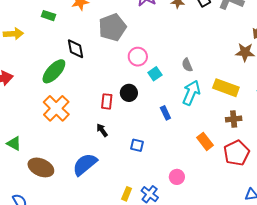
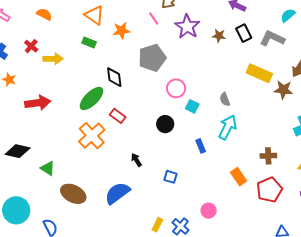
cyan square: (155, 74) -> (192, 106), turned -32
yellow rectangle: (226, 88) -> (259, 73), moved
red rectangle: (107, 101) -> (118, 116), moved, turned -63

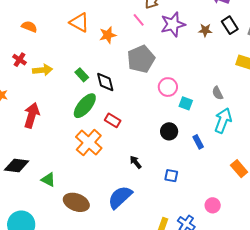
purple star: (187, 27) -> (173, 24), turned 30
green rectangle: (89, 43) -> (82, 75), moved, turned 32
red arrow: (38, 103) -> (32, 115), turned -60
black circle: (165, 124) -> (169, 131), moved

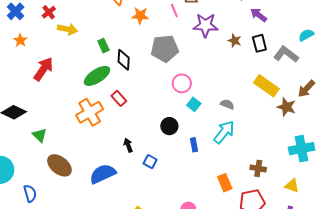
gray semicircle: (218, 93) -> (227, 104), turned 120
blue square: (171, 176) -> (150, 162), moved

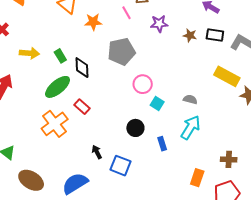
purple star: (206, 25) -> (159, 24), size x0.7
yellow arrow: (67, 29) -> (29, 53), moved
black rectangle: (259, 43) -> (215, 35), turned -60
blue square: (150, 162) -> (120, 166), size x1.5
orange rectangle: (225, 183) -> (197, 178), turned 48

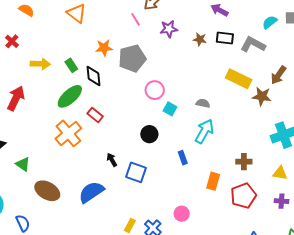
orange star: (93, 22) -> (104, 48), moved
blue rectangle: (162, 144) -> (183, 158), moved

